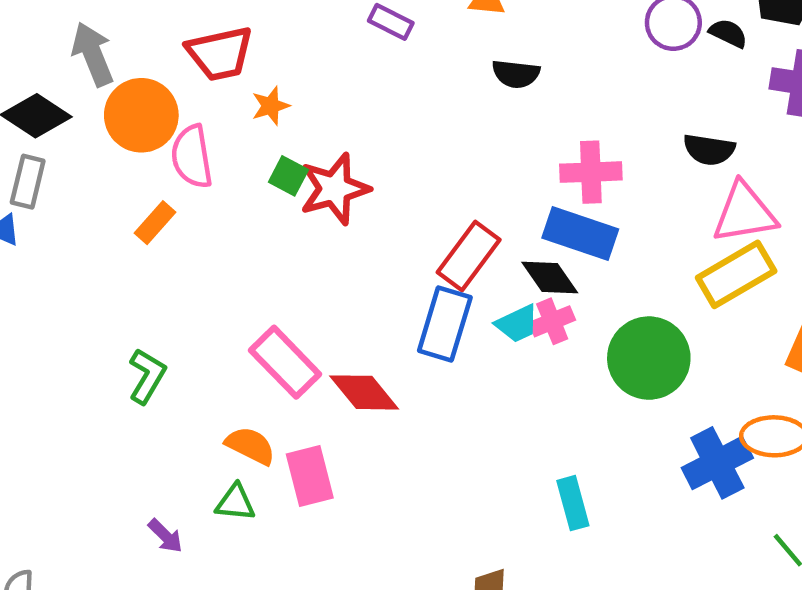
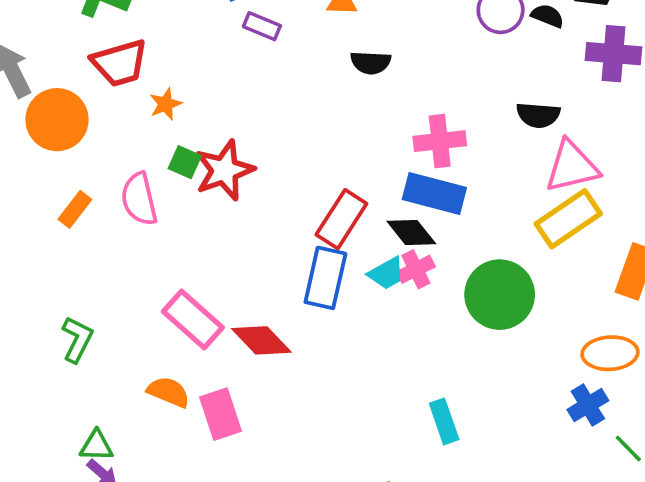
pink semicircle: (192, 157) -> (139, 199), moved
blue cross: (717, 463) -> (588, 405), moved, size x0.7
green triangle: (235, 503) -> (96, 446), moved

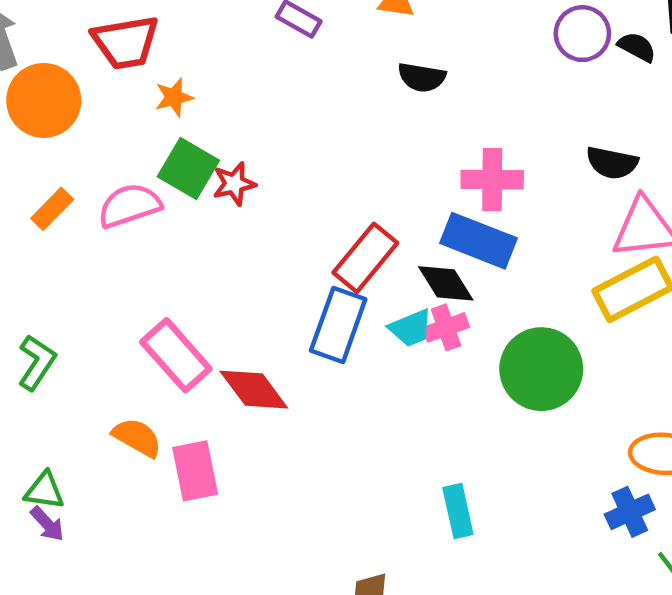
green square: (185, 162) -> (188, 168), size x1.5
red star: (224, 170) -> (234, 184), size x0.6
pink semicircle: (139, 199) -> (130, 206), turned 78

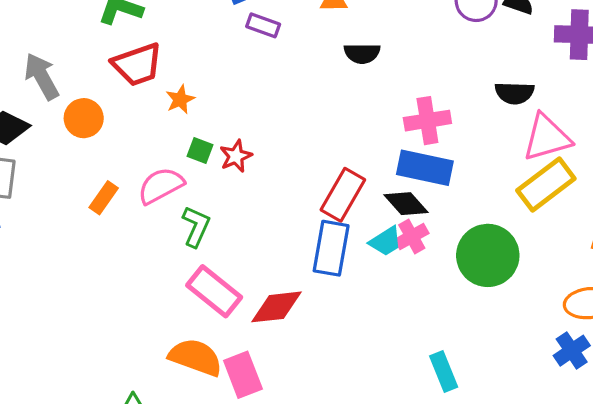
orange circle: (44, 100) -> (84, 118), size x0.7
green square: (188, 168) -> (200, 151), size x0.6
green L-shape: (37, 362) -> (196, 226), moved
red diamond: (254, 390) -> (276, 307), turned -50
orange semicircle: (137, 437) -> (196, 357), size x1.4

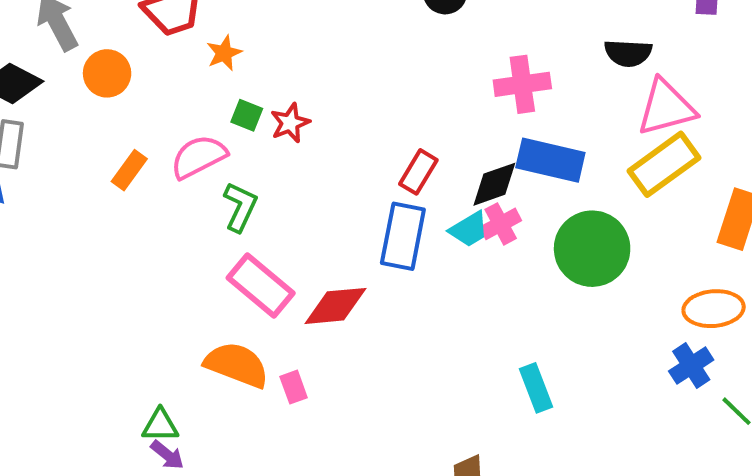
blue rectangle: (425, 168) -> (550, 160), moved
red rectangle: (343, 195) -> (418, 172), size x0.7
black diamond: (406, 204) -> (494, 184), turned -69
pink rectangle: (243, 375) -> (294, 387), size x0.6

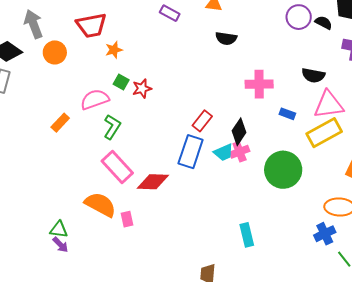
blue rectangle: (550, 160) -> (287, 114), moved, size x0.5
orange rectangle: (129, 170) -> (60, 123), moved
black diamond: (494, 184) -> (239, 132), turned -44

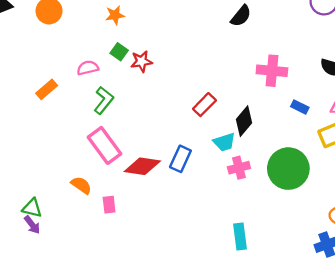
black semicircle: (226, 38) -> (241, 16), turned -65
pink semicircle: (95, 99) -> (88, 68), size x0.7
blue rectangle: (191, 152) -> (180, 159), moved, size x0.7
pink cross: (240, 152) -> (239, 168), moved
orange semicircle: (100, 205) -> (81, 185), size x0.6

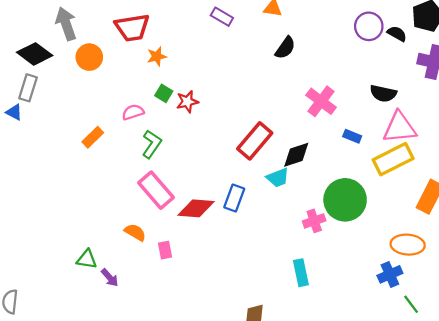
pink cross: (272, 71) -> (321, 101), turned 36
red rectangle: (204, 105) -> (255, 141), size x1.5
black diamond: (244, 121) -> (296, 155), turned 36
pink cross: (239, 168) -> (314, 221), moved
purple arrow: (32, 225) -> (110, 278), moved

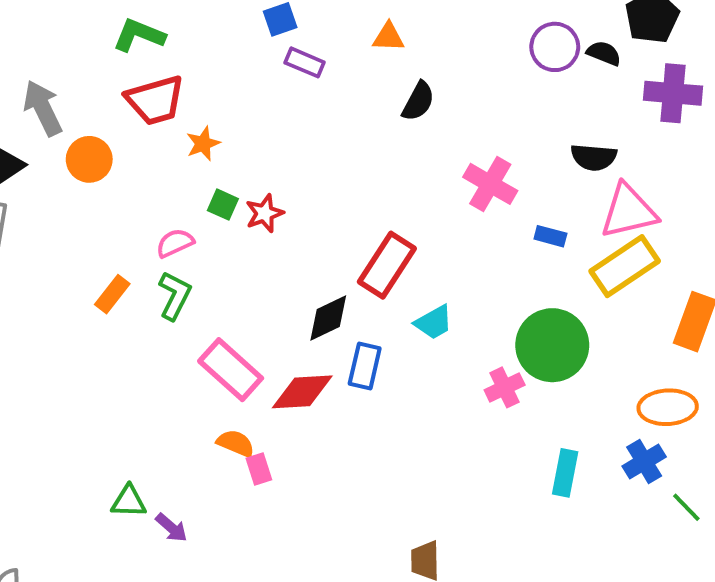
green L-shape: (152, 144) -> (175, 296), moved
black diamond: (296, 155) -> (328, 318), moved
orange semicircle: (135, 232) -> (236, 443), moved
cyan rectangle: (301, 273) -> (565, 473), moved, turned 30

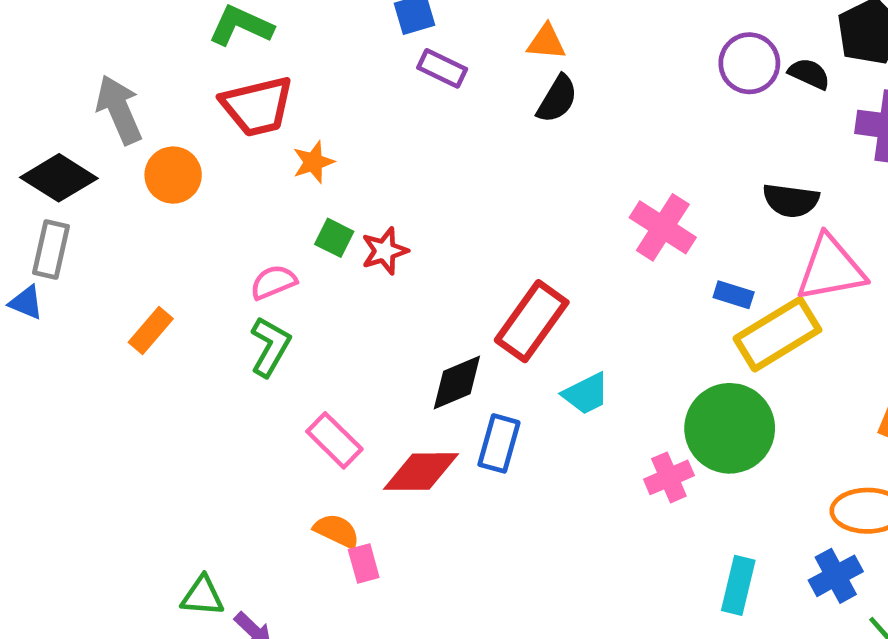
black semicircle: (418, 101) -> (557, 99), moved
yellow rectangle: (625, 266) -> (777, 334), moved
orange rectangle: (112, 294) -> (151, 330), moved
pink rectangle: (231, 370) -> (334, 440), size x0.7

